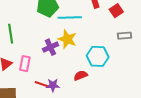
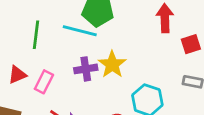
cyan line: (70, 17) -> (80, 31), moved

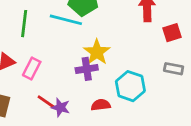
purple cross: (86, 69) -> (87, 69), moved

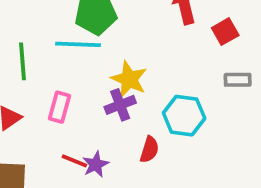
pink rectangle: (32, 68) -> (59, 107), moved
red semicircle: (101, 105) -> (149, 150), turned 126
purple star: (60, 107) -> (96, 164), turned -30

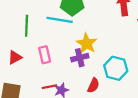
pink rectangle: (59, 107) -> (45, 55), turned -35
red line: (74, 161) -> (49, 87), turned -40

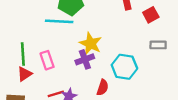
green line: (27, 26) -> (23, 54), moved
red triangle: (15, 57) -> (25, 74), moved

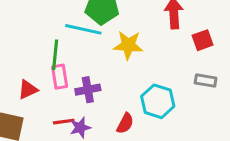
yellow star: (91, 44) -> (128, 45), moved, turned -30
green line: (23, 54) -> (55, 55), moved
purple cross: (85, 59) -> (88, 90), moved

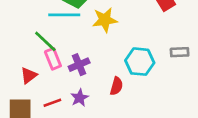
green line: (55, 55) -> (45, 41), turned -40
gray rectangle: (206, 80) -> (180, 52), moved
red line: (64, 122) -> (52, 103), moved

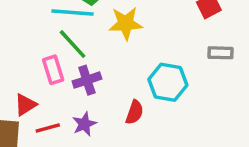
green line: (45, 41) -> (73, 44), moved
gray rectangle: (180, 52) -> (220, 53), moved
red triangle: (29, 75) -> (25, 105), moved

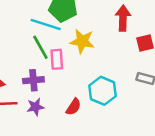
pink rectangle: (53, 70) -> (57, 59), moved
purple cross: (87, 80) -> (33, 80), moved

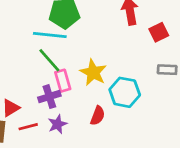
yellow star: (82, 41) -> (93, 73), moved, turned 30
pink rectangle: (57, 59) -> (63, 81), moved

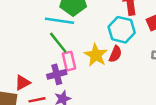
cyan hexagon: (125, 92) -> (122, 30), moved
red semicircle: (98, 116) -> (115, 54), moved

